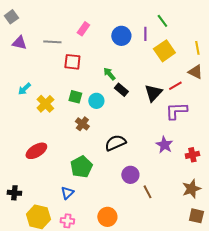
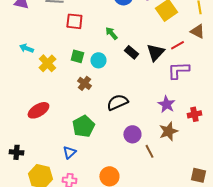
cyan arrow: (24, 89) -> (26, 48), turned 64
black rectangle: (121, 90) -> (131, 52), moved
brown star: (191, 189) -> (168, 131), moved

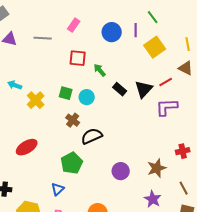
red square: (74, 21) -> (78, 58), moved
black semicircle: (117, 102) -> (92, 136), moved
purple star: (166, 104) -> (153, 199), moved
brown line: (149, 151) -> (184, 188), moved

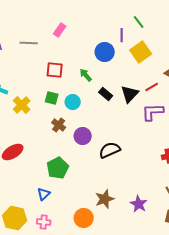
blue circle: (112, 32) -> (105, 52), moved
red square: (78, 58) -> (55, 70), moved
black semicircle: (92, 136) -> (110, 150), moved
brown star: (157, 168) -> (105, 199), moved
purple circle: (121, 171) -> (83, 136), moved

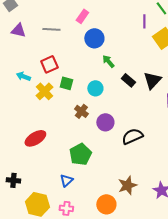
blue circle: (105, 52) -> (94, 38), moved
red square: (55, 70) -> (49, 64), moved, turned -30
green square: (52, 98) -> (66, 83), moved

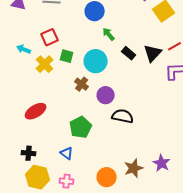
cyan circle: (95, 88) -> (96, 61), size x1.5
black semicircle: (132, 136) -> (123, 116), moved, turned 35
black cross: (13, 180) -> (29, 153), moved
blue triangle: (66, 180) -> (67, 153), turned -40
brown star: (127, 185) -> (134, 168), moved

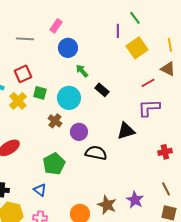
black triangle: (153, 53) -> (126, 131), moved, turned 30
brown star: (134, 168) -> (107, 205), turned -30

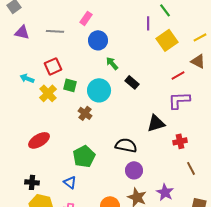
yellow line: (170, 45) -> (200, 37), turned 72
purple circle: (79, 132) -> (134, 170), moved
red cross: (165, 152) -> (180, 141), moved
brown line: (166, 189) -> (191, 168), moved

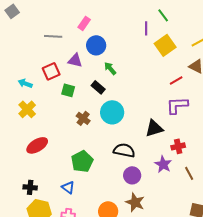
purple triangle: (22, 32) -> (75, 60), moved
black rectangle: (132, 82) -> (98, 87), moved
cyan circle: (99, 90) -> (112, 112), moved
yellow cross: (48, 93) -> (27, 109), moved
purple star: (165, 192) -> (163, 164), moved

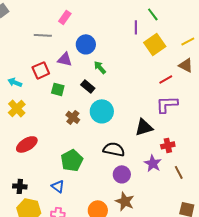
pink rectangle: (84, 23) -> (65, 17), moved

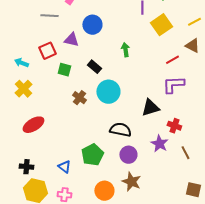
green arrow: (100, 67) -> (125, 50), moved, turned 32
red cross: (168, 145) -> (174, 126), turned 32
green pentagon: (72, 160) -> (92, 155), moved

